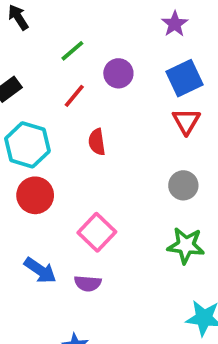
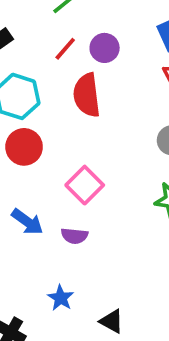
purple circle: (118, 73) -> (105, 48), moved
red semicircle: (97, 142) -> (87, 95), size x1.6

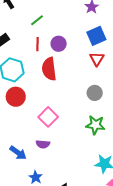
red line: (65, 49) -> (38, 44), turned -40
blue arrow: (27, 222) -> (18, 153), moved

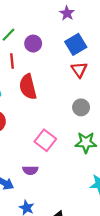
purple circle: (59, 44) -> (33, 44), moved
pink square: (48, 117) -> (45, 140), moved

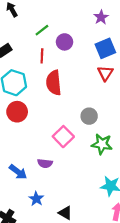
gray circle: (81, 107) -> (89, 116), moved

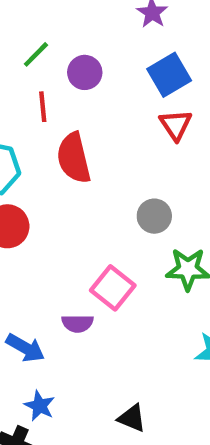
pink square: (63, 137) -> (113, 288), moved
blue star: (36, 199) -> (40, 406), moved

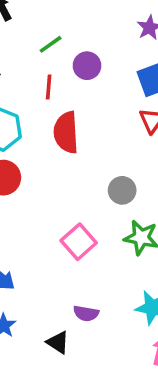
purple semicircle: (78, 323) -> (86, 313), moved
black triangle: (132, 418) -> (58, 342), moved

